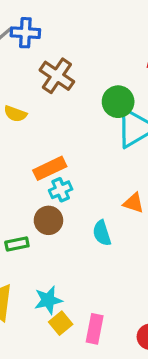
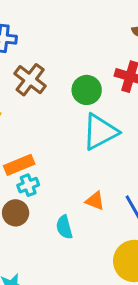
green circle: (118, 102) -> (87, 90), moved

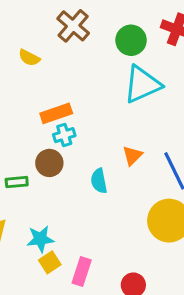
orange triangle: (95, 201) -> (132, 156), turned 50

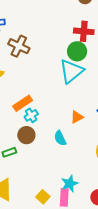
green circle: (131, 40) -> (77, 51), moved
orange triangle: (132, 156) -> (77, 117), turned 32
cyan star: (40, 239) -> (70, 184), moved

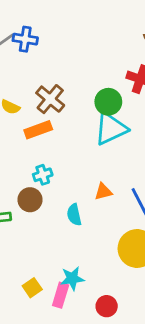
brown cross: (19, 46) -> (50, 99), moved
green circle: (77, 51) -> (108, 102), moved
orange rectangle: (23, 103) -> (38, 130), moved

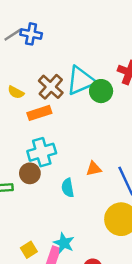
cyan triangle: (111, 128) -> (81, 81), moved
cyan cross: (43, 175) -> (42, 152), size x1.6
cyan star: (72, 278) -> (64, 243), turned 30

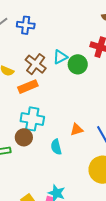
blue cross: (31, 34) -> (26, 25), moved
cyan triangle: (81, 81) -> (60, 57), size x0.6
cyan cross: (42, 152) -> (32, 119), turned 30

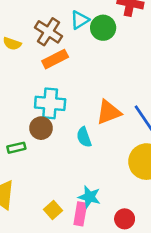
orange rectangle: (28, 87) -> (55, 59), moved
orange triangle: (77, 129) -> (109, 112), size x1.5

